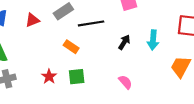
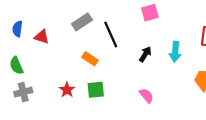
red triangle: (32, 20) -> (42, 37), moved, turned 40
black line: (91, 23) -> (111, 35), turned 75

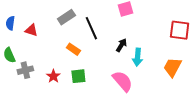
cyan arrow: (175, 52) -> (137, 57), moved
gray cross: (23, 92) -> (25, 70), moved
pink semicircle: (146, 96) -> (122, 81), size x1.6

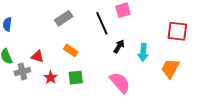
black line: (91, 28) -> (102, 23), moved
red triangle: (31, 30) -> (38, 56), moved
cyan arrow: (137, 57) -> (143, 52), moved

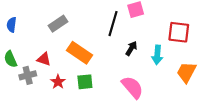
gray rectangle: (64, 18) -> (58, 24), moved
black line: (102, 23) -> (113, 24), turned 40
red square: (177, 31) -> (179, 32), moved
orange rectangle: (71, 50) -> (80, 53), size x1.6

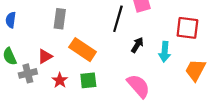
gray rectangle: (58, 24) -> (60, 19), turned -48
red triangle: (44, 59) -> (45, 56), turned -48

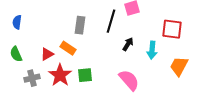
gray rectangle: (60, 19) -> (80, 25), moved
orange rectangle: (83, 50) -> (68, 48), moved, size x0.7
gray cross: (28, 73) -> (32, 78), moved
red star: (60, 80) -> (60, 75), size x1.6

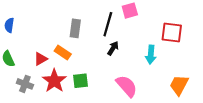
black arrow: (128, 44) -> (113, 48), moved
orange trapezoid: (179, 66) -> (179, 85), moved
gray cross: (32, 78) -> (25, 84), turned 35

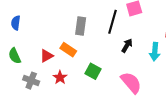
black arrow: (113, 48) -> (127, 45), moved
red star: (54, 81) -> (60, 77), size x0.6
green square: (81, 81) -> (93, 71), moved, turned 35

